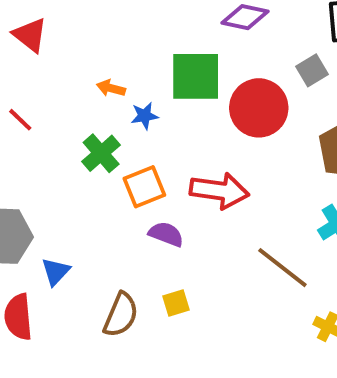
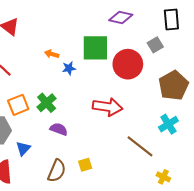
green cross: (101, 153) -> (47, 103), moved
orange square: (144, 187) -> (18, 105), moved
purple semicircle: (166, 234) -> (59, 129), moved

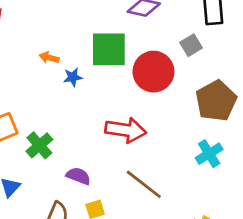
green cross: (47, 103) -> (39, 145), moved
purple semicircle: (59, 129) -> (78, 176), moved
brown line: (140, 146) -> (144, 184), moved

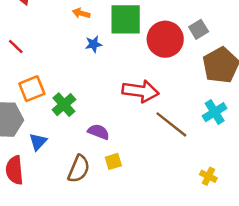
gray square: (191, 45) -> (199, 29), moved
orange arrow: (49, 58) -> (81, 13), moved
brown line: (144, 184) -> (171, 124), moved

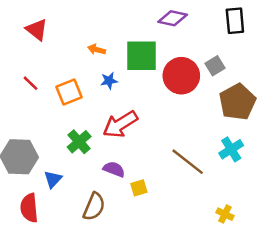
orange square: (32, 89) -> (69, 92), moved
red arrow: (140, 91) -> (120, 124), moved, turned 140
yellow square: (113, 161) -> (139, 188), moved

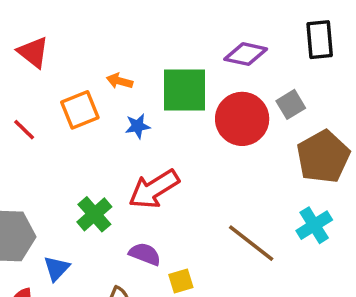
purple diamond: (173, 18) -> (246, 54), moved
orange square: (69, 92) -> (80, 110), moved

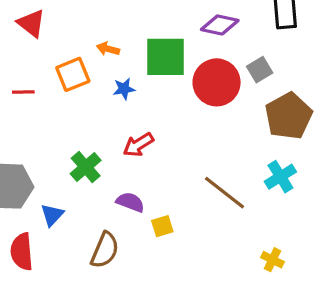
red line: (24, 130) -> (23, 92), turned -45
red arrow: (154, 189) -> (138, 145), size x0.7

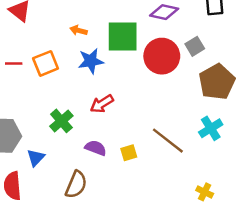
orange square: (73, 74) -> (46, 63), moved
blue star: (124, 89) -> (91, 61), size x1.5
yellow square: (162, 226) -> (129, 153), moved

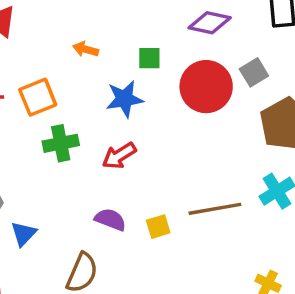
green square: (123, 37) -> (149, 58), size x0.5
blue star: (91, 61) -> (125, 99), moved
green cross: (61, 121) -> (61, 143), moved, turned 30
brown line: (168, 141) -> (215, 209), turned -48

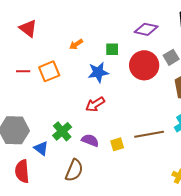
orange arrow: (86, 49) -> (76, 44), turned -48
green cross: (61, 143) -> (62, 131), moved, turned -30
blue triangle: (24, 234) -> (41, 148), turned -35

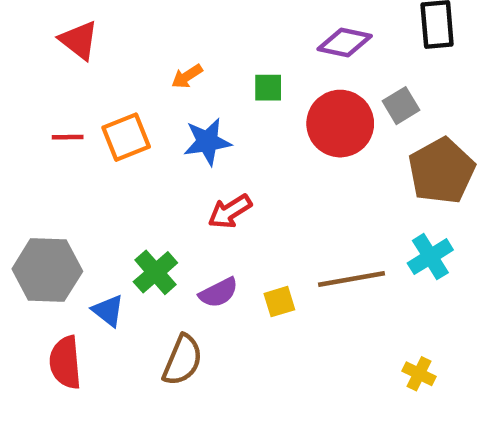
blue star: (98, 72) -> (207, 142), moved
purple semicircle: (90, 140) -> (219, 293), turned 132

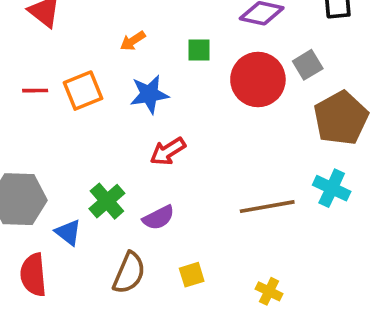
cyan cross: (430, 257) -> (332, 188), turned -33
yellow square: (279, 302) -> (192, 275), moved
yellow cross: (419, 374) -> (269, 291), moved

